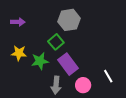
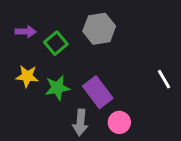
green square: (56, 42) -> (56, 43), moved
white line: (108, 76) -> (164, 79), moved

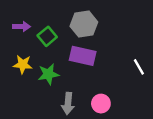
purple rectangle: (98, 92) -> (83, 56), moved, turned -40

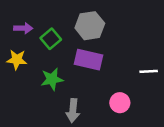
yellow star: (23, 64) -> (17, 60), moved
white line: (139, 67) -> (149, 71), turned -63
pink circle: (101, 104) -> (120, 103), moved

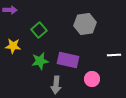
gray hexagon: (90, 26) -> (85, 24), moved
purple arrow: (23, 28) -> (10, 10), moved
purple rectangle: (89, 60) -> (68, 60), moved

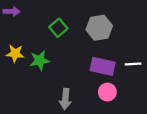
green square: (39, 30) -> (58, 28), moved
purple rectangle: (68, 60) -> (103, 66), moved
green star: (40, 61) -> (40, 61), moved

